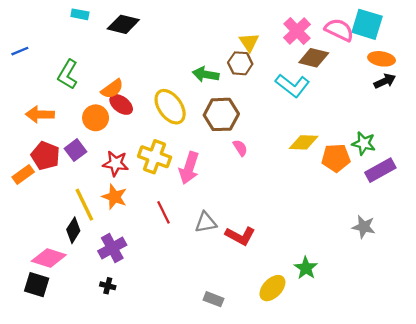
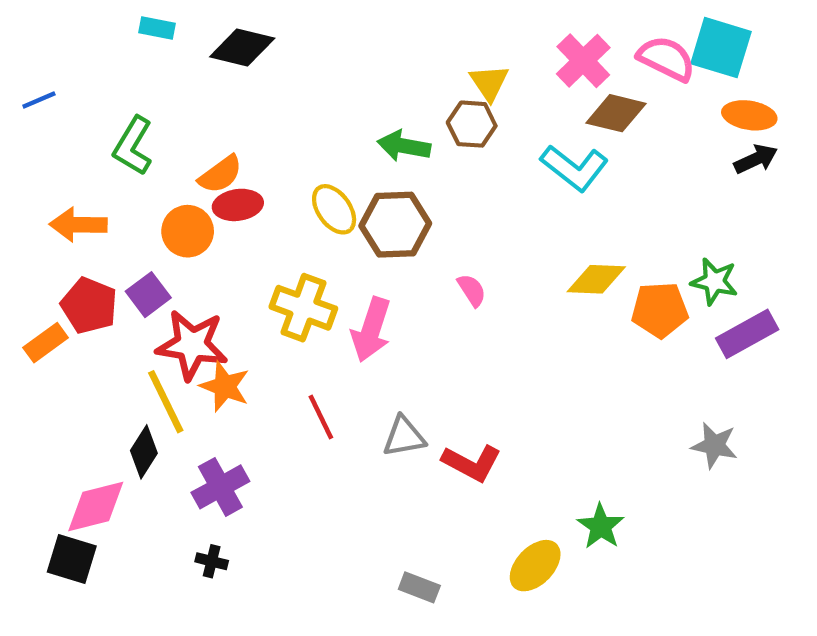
red ellipse: (121, 104) -> (238, 205), turned -45
yellow ellipse: (170, 107) -> (334, 209), size x0.7
brown hexagon: (221, 114) -> (395, 225), moved
red star: (116, 163) -> (192, 345), moved, size x1.4
pink diamond: (49, 258) -> (96, 507), turned -32

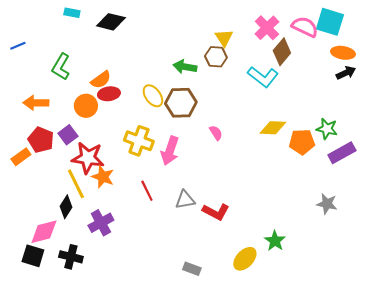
brown diamond: (616, 113) -> (282, 52), turned -64
black cross: (212, 561) -> (71, 257), moved, size x1.6

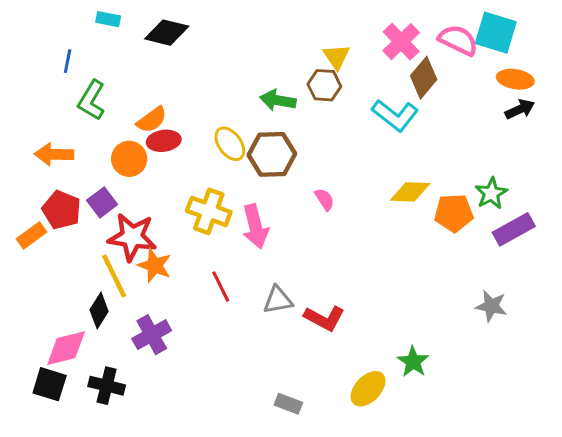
blue line: (18, 46) -> (68, 61), moved, turned -56
green star: (327, 129) -> (491, 193), turned 30
pink arrow: (170, 151) -> (255, 226), turned -32

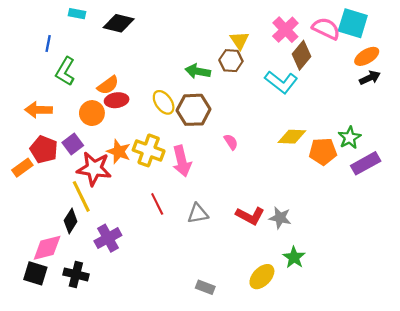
orange ellipse: (515, 79) -> (367, 56), turned -40
orange star: (155, 265) -> (119, 152), moved
gray star: (491, 306) -> (280, 218), moved
red L-shape: (324, 318) -> (250, 216), moved

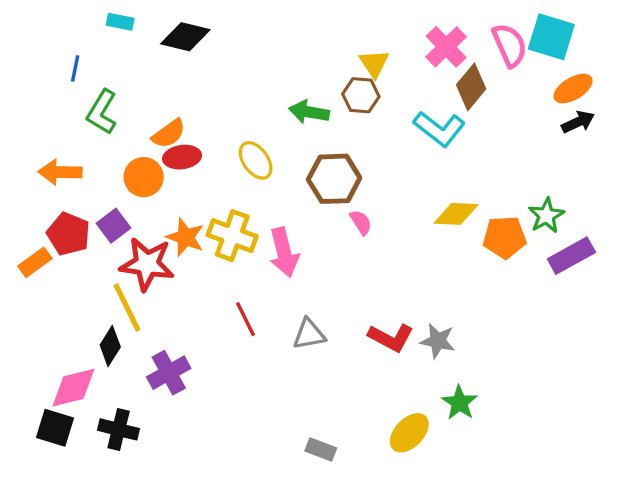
pink semicircle: (326, 29) -> (510, 45), turned 40
brown hexagon: (194, 110) -> (334, 179), moved

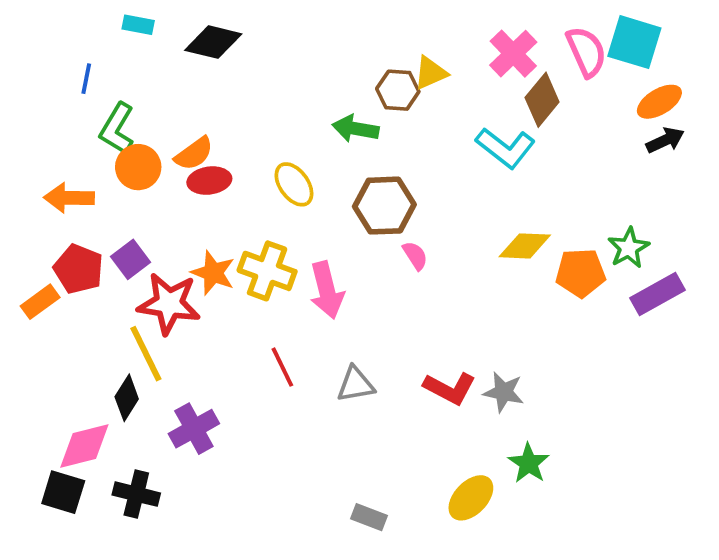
yellow triangle: (374, 63) -> (431, 73), turned 40
brown hexagon: (361, 95) -> (398, 90), moved
orange circle: (144, 177) -> (138, 167), moved

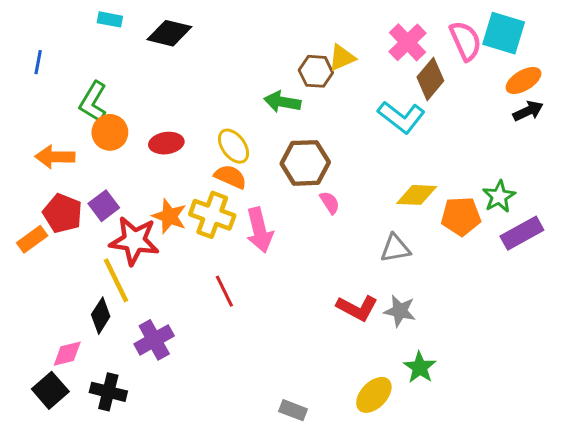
blue line: (86, 79) -> (38, 62), moved
orange semicircle: (194, 154) -> (230, 177), moved, turned -120
gray triangle: (356, 384) -> (395, 248), moved
pink diamond: (84, 446) -> (67, 354), size x0.7
black square: (63, 492) -> (50, 390), turned 32

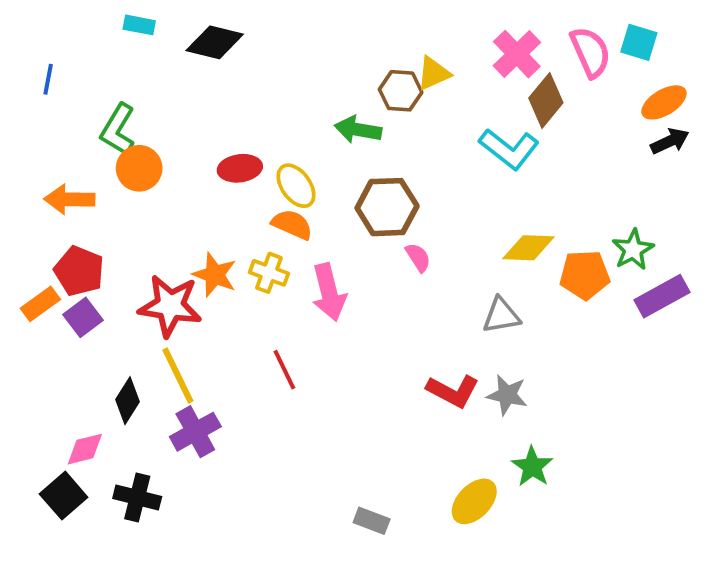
cyan square: (504, 33) -> (639, 42), size x0.7
red ellipse: (166, 143) -> (240, 168), moved
purple square: (104, 206) -> (83, 317), moved
yellow cross: (212, 215) -> (269, 273), size x0.7
yellow line: (116, 280) -> (178, 376), moved

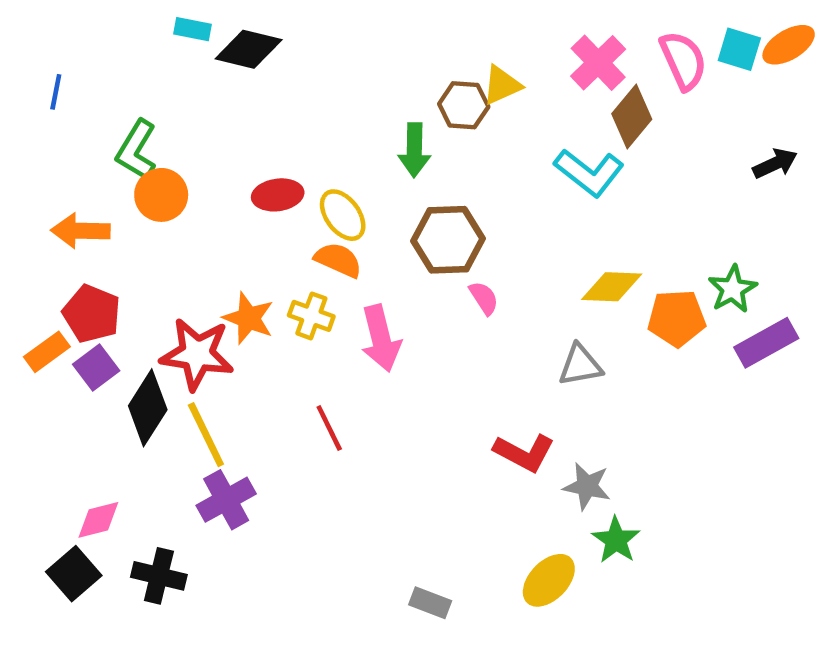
cyan rectangle: (139, 25) -> (193, 29), moved
orange ellipse: (664, 102) -> (789, 45), moved
green arrow: (358, 130) -> (414, 150), turned -99
gray star: (507, 395) -> (587, 486), moved
black diamond: (128, 401) -> (148, 408), moved, size x1.4

